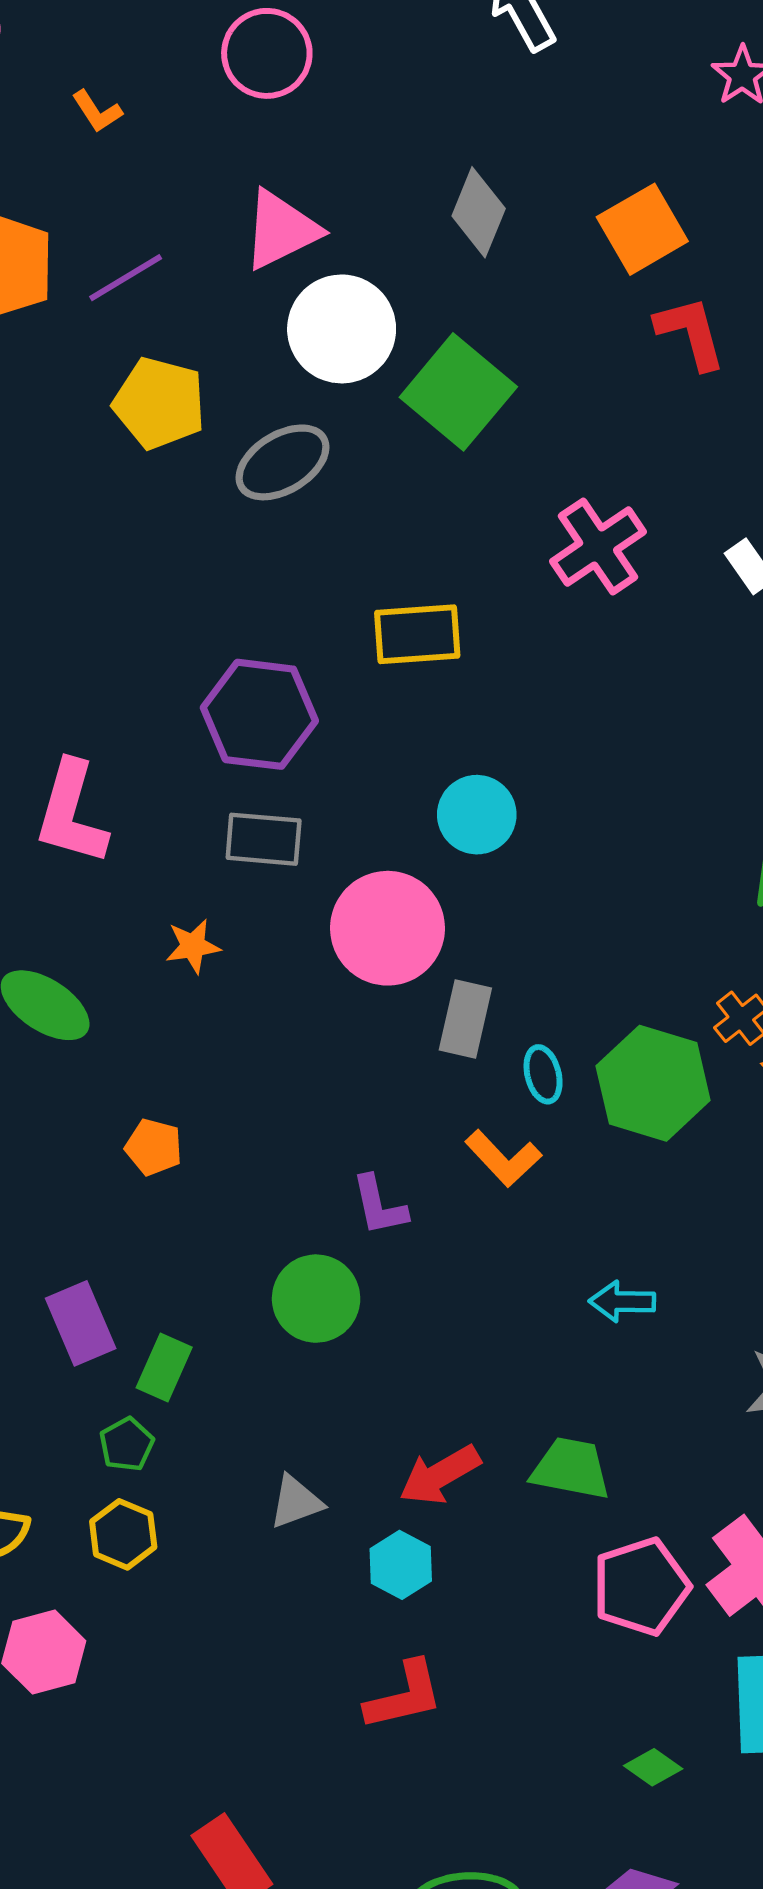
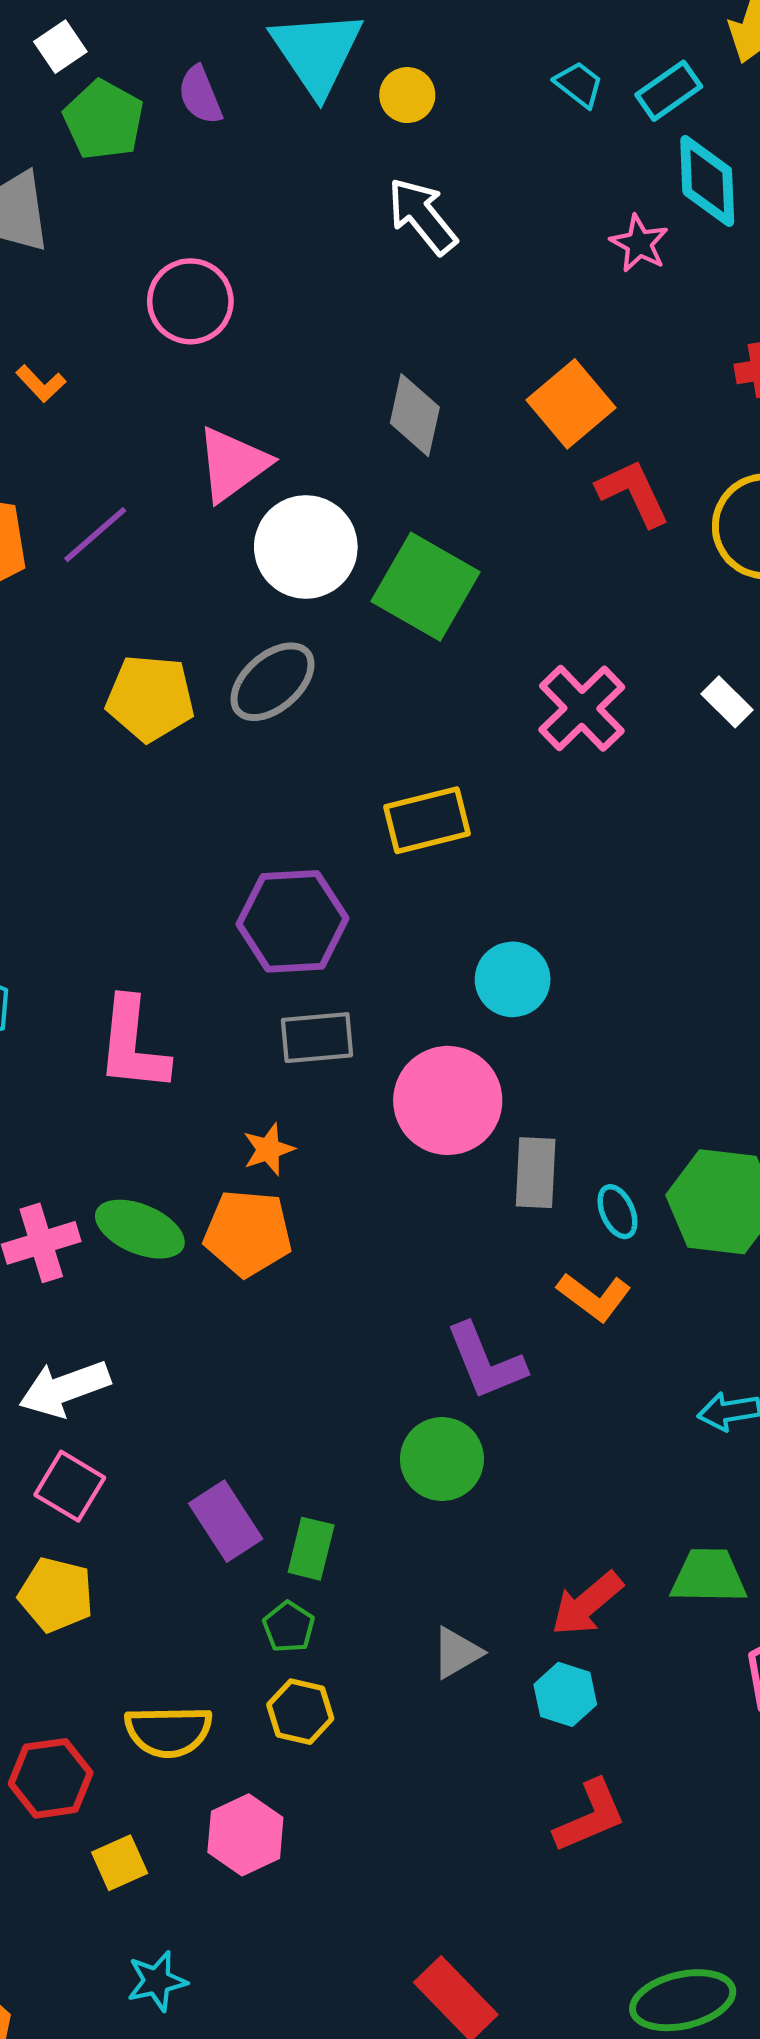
yellow pentagon: (159, 403) -> (150, 698), moved
orange pentagon: (154, 1147) -> (248, 1233), moved, size x1.6
purple L-shape: (379, 1206) -> (486, 1361), size x1.4

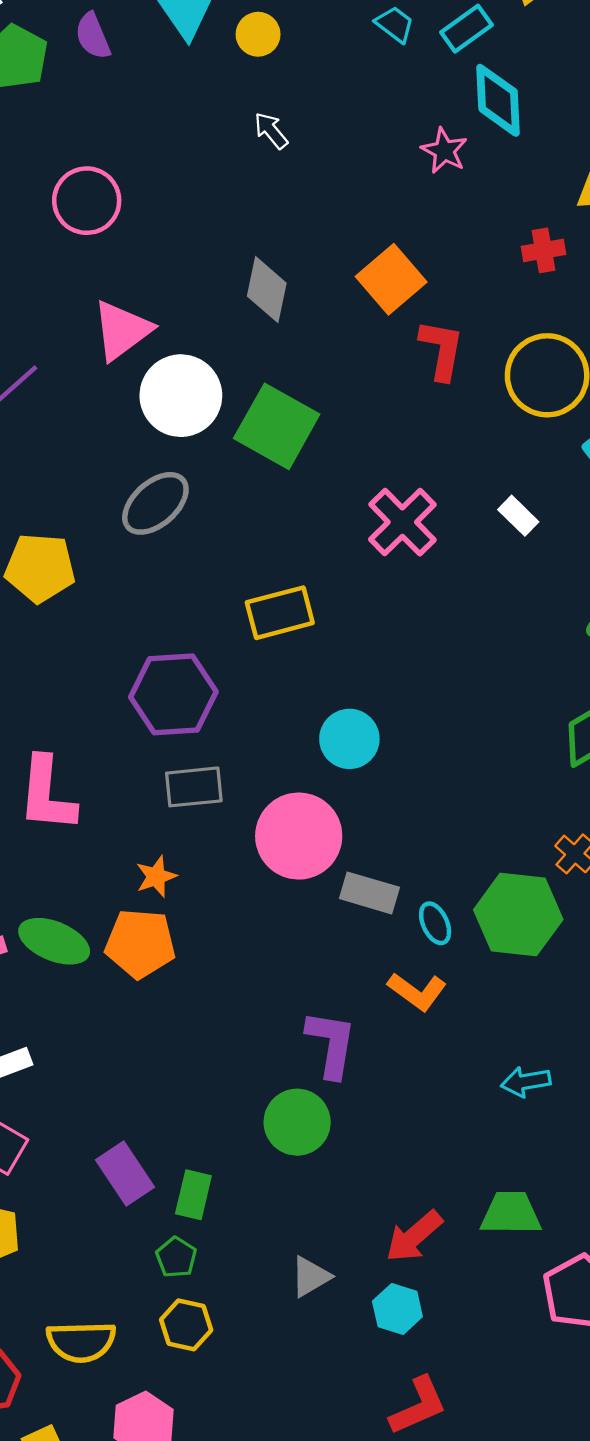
white arrow: (422, 216) -> (271, 131), size x0.6
red L-shape: (633, 493) -> (442, 350), turned 36
yellow pentagon: (150, 698) -> (40, 568), moved
gray rectangle: (536, 1173) -> (369, 893), turned -76
purple L-shape: (486, 1361) -> (331, 1044), turned -148

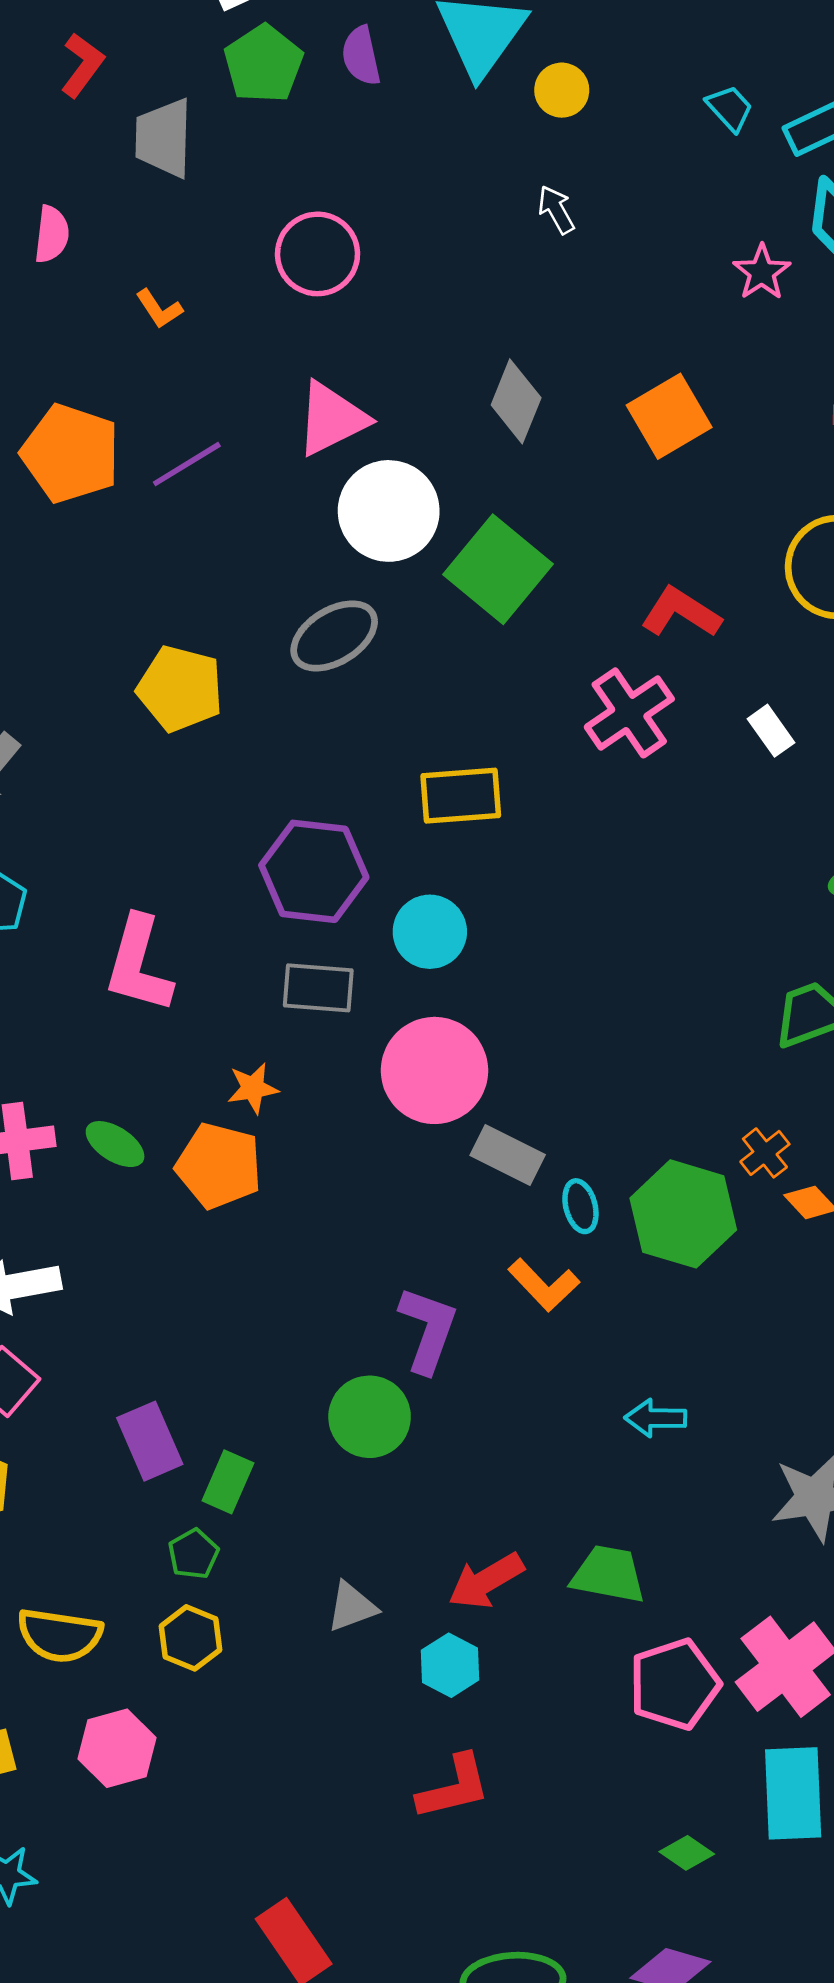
red L-shape: (442, 350) -> (681, 613), moved, turned -78
cyan circle: (349, 739) -> (430, 932), moved
green ellipse: (54, 941) -> (115, 1144), size x0.7

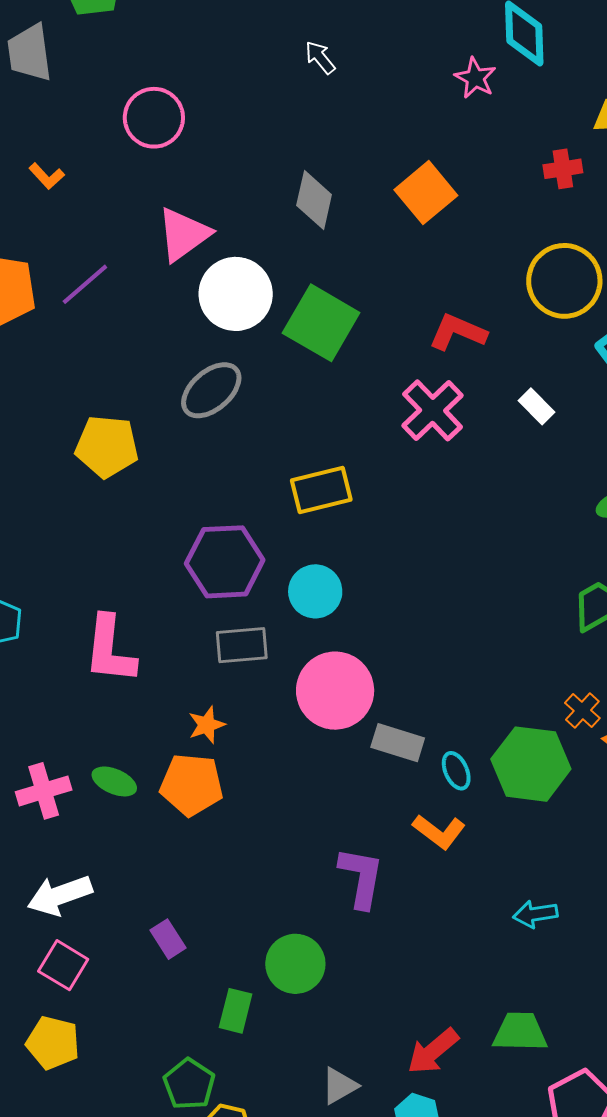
green circle: (370, 1417) -> (295, 964), moved
purple rectangle: (150, 1441) -> (168, 939), moved, size x0.7
green pentagon: (193, 1554) -> (189, 1084), moved, size x1.4

